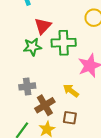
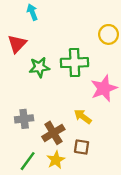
red triangle: (43, 26) -> (17, 44), moved
gray cross: (27, 86) -> (24, 119), moved

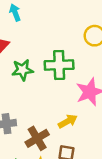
yellow arrow: (83, 117) -> (68, 121), turned 114

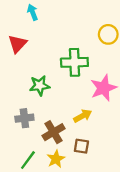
green star: (22, 70) -> (40, 86), moved

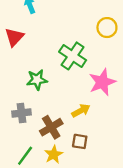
green cross: (74, 62) -> (73, 56), turned 36

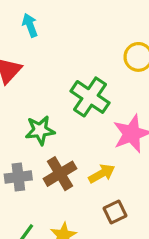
brown cross: (51, 127) -> (60, 174), moved
brown square: (80, 141) -> (115, 212), moved, turned -35

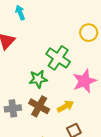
green star: (40, 130) -> (38, 79), moved
brown cross: (60, 174) -> (39, 106), turned -30

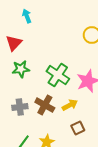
green cross: (58, 58) -> (58, 75), moved
green star: (38, 79) -> (21, 69), moved

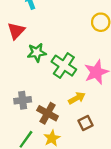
green star: (21, 69) -> (37, 53), moved
brown cross: (45, 105) -> (48, 113), moved

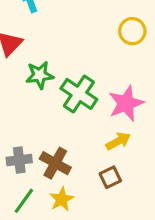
yellow arrow: (77, 98) -> (118, 141), moved
gray cross: (23, 100) -> (19, 160), moved

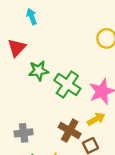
brown cross: (55, 163) -> (70, 131), moved

